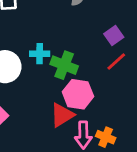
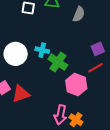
pink hexagon: (78, 94) -> (76, 84), moved
red triangle: (62, 115) -> (21, 94), moved

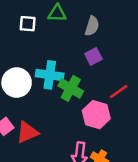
purple square: (98, 49) -> (93, 56), moved
cyan cross: (42, 50) -> (50, 75), size x1.5

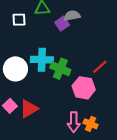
gray semicircle: (92, 26) -> (72, 16), turned -112
purple square: (93, 56) -> (62, 24), moved

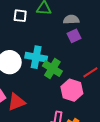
purple square: (62, 24) -> (74, 36), moved

